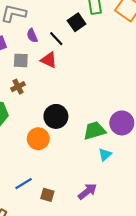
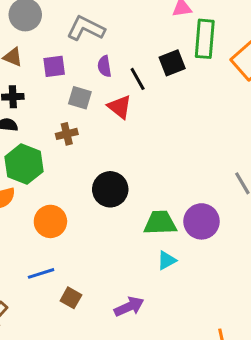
orange circle: (38, 139) -> (50, 221), moved

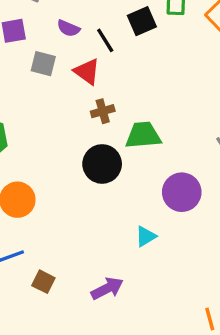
purple semicircle: (104, 66) -> (68, 28), turned -55
brown cross: (67, 134) -> (103, 111), moved
black circle: (110, 189) -> (102, 164), moved
green trapezoid: (160, 223) -> (143, 135), moved

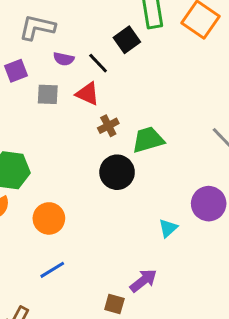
purple circle: (182, 192) -> (209, 204), moved
brown square: (43, 282) -> (114, 304), moved

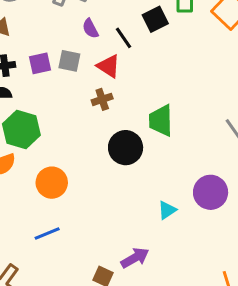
purple semicircle: (64, 59) -> (90, 28), turned 42
purple square: (16, 71) -> (40, 63), moved
brown cross: (108, 126) -> (102, 99), moved
green trapezoid: (148, 140) -> (161, 121), turned -84

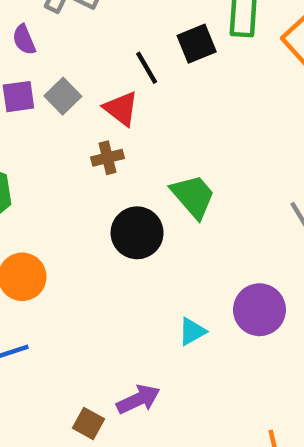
purple semicircle: (90, 28) -> (24, 40), moved
gray square: (69, 61) -> (63, 96), turned 30
green trapezoid: (161, 121) -> (193, 196), turned 136

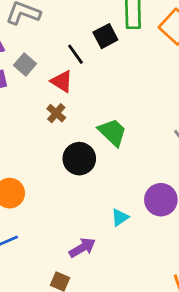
gray square: (63, 96) -> (25, 65), moved
brown cross: (108, 158) -> (56, 113), turned -30
purple arrow: (138, 399) -> (82, 248), moved

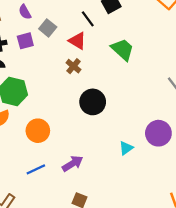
green trapezoid: (112, 132) -> (123, 49), moved
purple arrow: (82, 248) -> (73, 164), moved

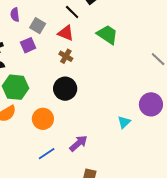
purple semicircle: (25, 12) -> (15, 15), turned 32
purple square: (25, 41) -> (28, 45), moved
black circle: (93, 102) -> (65, 89), moved

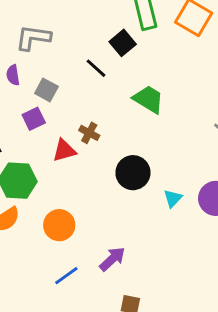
red triangle: (66, 33) -> (64, 150), moved, turned -36
black circle: (65, 89) -> (133, 173), moved
cyan triangle: (124, 122) -> (173, 198), moved

